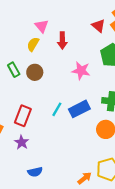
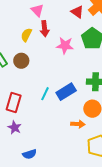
pink triangle: (42, 26) -> (37, 10), moved
yellow semicircle: (33, 44) -> (26, 35), moved
pink star: (81, 71) -> (65, 45), moved
orange arrow: (85, 178) -> (78, 124), moved, turned 48

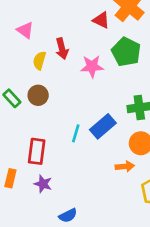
pink triangle: (37, 10) -> (25, 30), moved

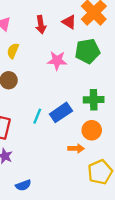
red arrow: (62, 49) -> (41, 24), moved
green pentagon: (126, 52) -> (87, 51), turned 30

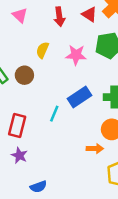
yellow semicircle: (13, 51) -> (42, 50), moved
blue rectangle: (61, 112) -> (79, 97), moved

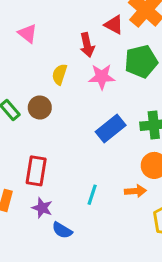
red arrow: (59, 17) -> (87, 45), moved
cyan line: (54, 114) -> (92, 195), moved
blue semicircle: (38, 187) -> (62, 230), moved, turned 56

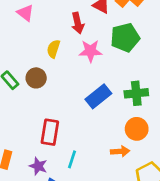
red rectangle: (36, 171) -> (50, 132), moved
cyan line: (92, 195) -> (72, 159), moved

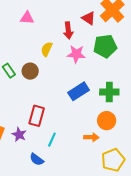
pink triangle: (25, 13) -> (27, 18), turned -40
purple star: (38, 166) -> (19, 135), moved

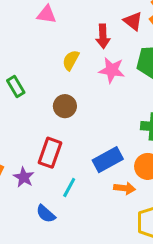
brown circle: (30, 71) -> (65, 106), moved
blue rectangle: (79, 91) -> (108, 160), moved

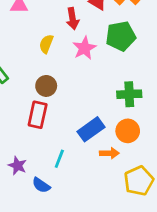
pink star: (112, 70) -> (84, 48), turned -30
red rectangle: (50, 153) -> (38, 115), moved
purple star: (24, 177) -> (17, 166), moved

